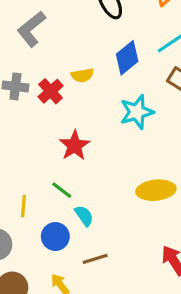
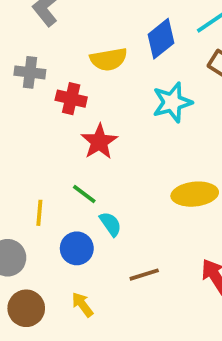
yellow semicircle: (82, 75) -> (109, 59), size x1.4
red cross: (51, 91) -> (71, 99), moved, turned -35
brown line: (95, 259) -> (144, 275), moved

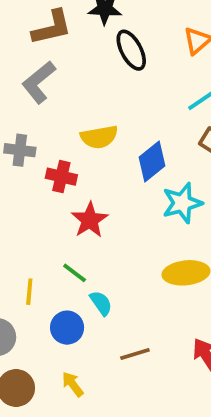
blue diamond: (161, 39) -> (152, 161), moved
cyan star: (172, 102) -> (182, 203), moved

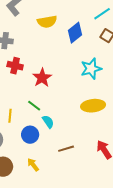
yellow semicircle: (99, 137) -> (47, 22), moved
blue diamond: (152, 161) -> (75, 33), moved
red cross: (61, 177) -> (15, 66), moved

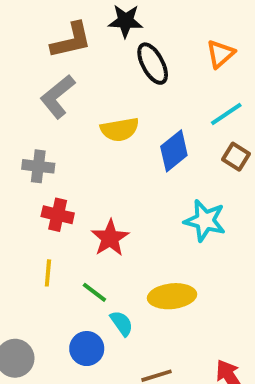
cyan star: (91, 69) -> (205, 221), turned 30
yellow ellipse: (93, 106) -> (172, 296), moved
yellow line: (10, 116) -> (48, 273), moved

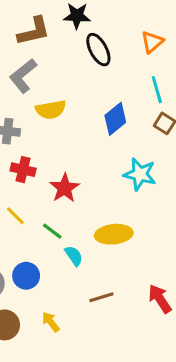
cyan line: (226, 114) -> (157, 90), turned -72
yellow semicircle: (120, 129) -> (51, 110), moved
yellow line: (48, 273) -> (15, 216), turned -50
blue circle: (87, 349) -> (26, 276), moved

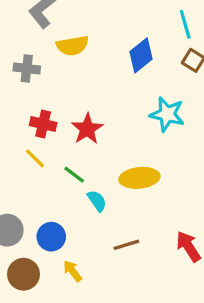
red cross: (23, 170) -> (43, 124), moved
blue circle: (26, 276) -> (51, 237), moved

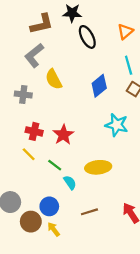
yellow semicircle: (72, 46) -> (54, 79), turned 72
blue circle: (51, 237) -> (49, 206), moved
brown circle: (23, 274) -> (31, 222), moved

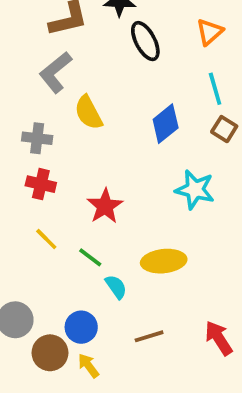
red cross: (34, 131) -> (41, 184), moved

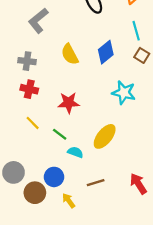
yellow semicircle: (89, 113) -> (70, 54), moved
red star: (105, 206) -> (69, 103), turned 30
yellow ellipse: (164, 261) -> (105, 136), turned -45
cyan semicircle: (116, 287) -> (75, 152), turned -35
yellow arrow: (89, 366) -> (69, 201), moved

